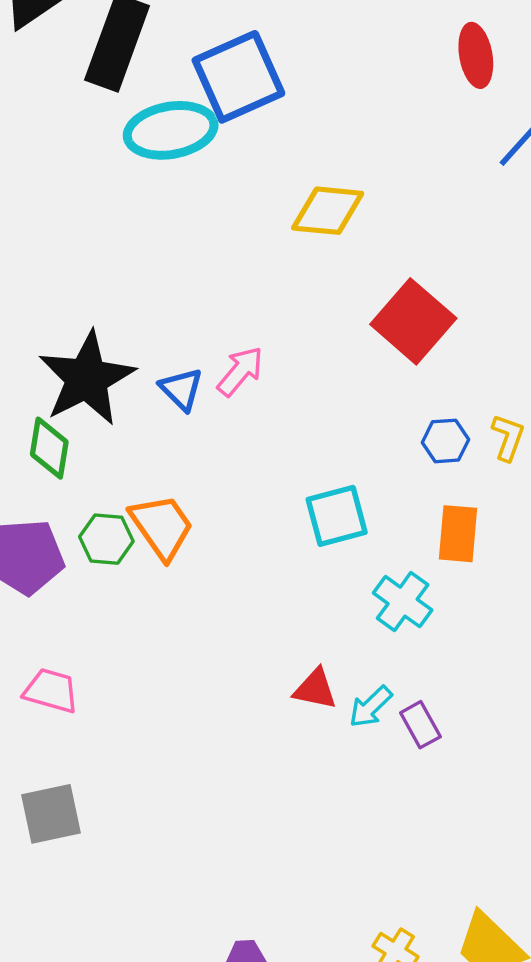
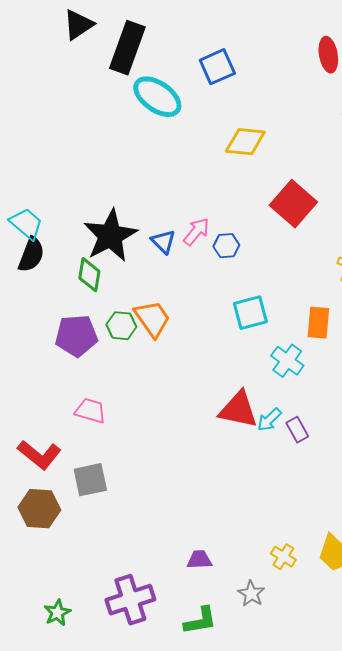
blue square: (238, 77) -> (217, 67), moved, size x0.7
cyan ellipse: (171, 130) -> (157, 97), turned 45
blue hexagon: (445, 441) -> (226, 246), moved
red triangle: (315, 689) -> (238, 410), size x1.6

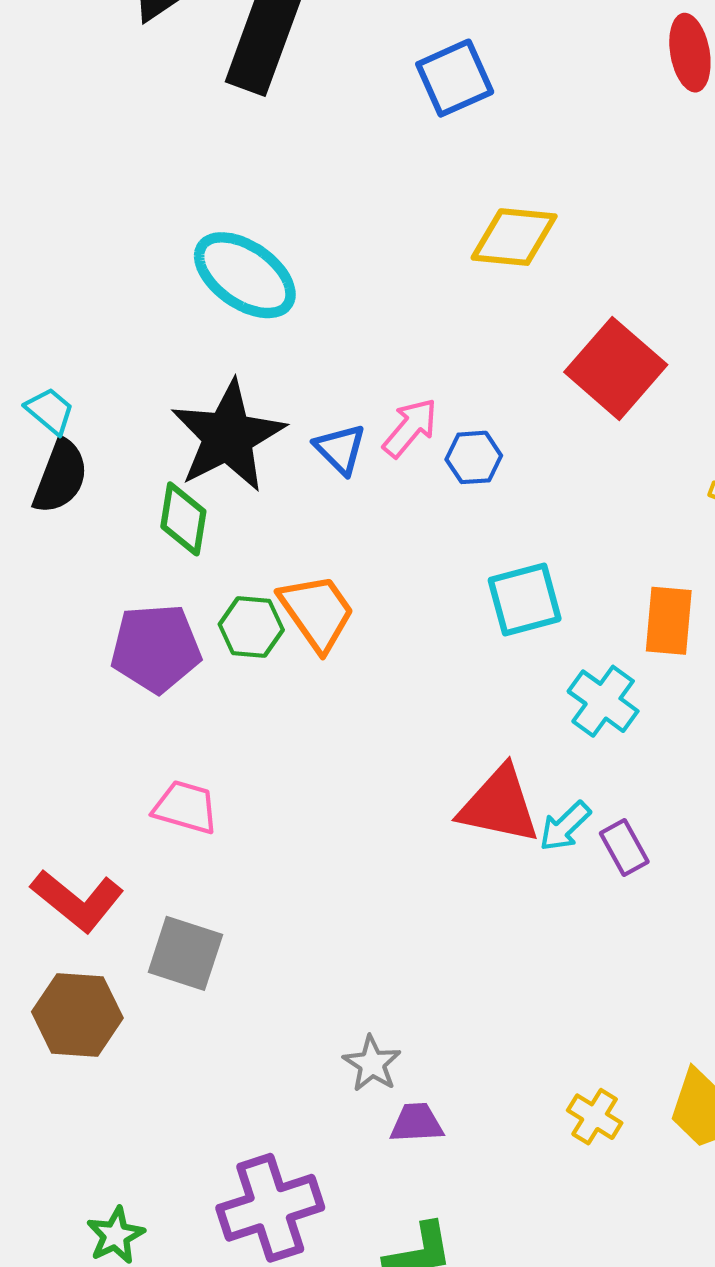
cyan ellipse: (157, 97) -> (245, 275), moved
cyan trapezoid: (26, 224) -> (50, 411), size x0.7
gray square: (90, 480) -> (185, 953), turned 30
gray star: (251, 594) -> (372, 1064), moved

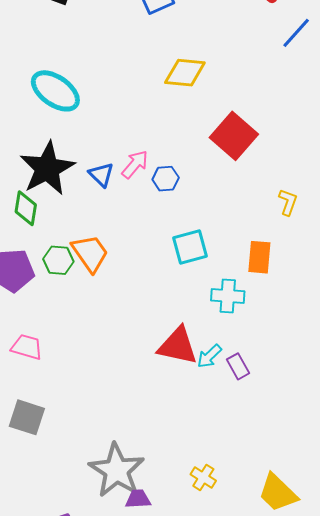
cyan cross: (603, 701) -> (228, 296), turned -32
gray star: (372, 1064) -> (117, 470), size x2.0
yellow cross: (595, 1117) -> (203, 477), moved

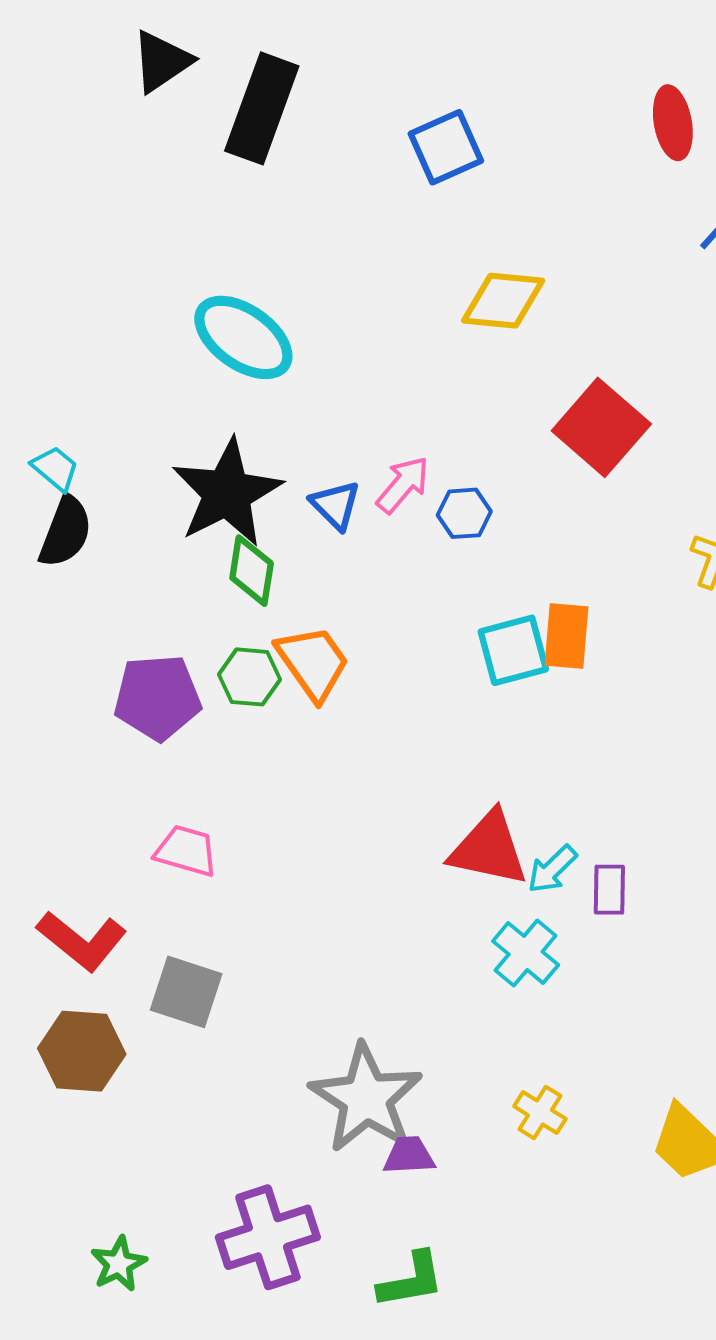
green diamond: (26, 208) -> (252, 571), moved
orange rectangle: (259, 257) -> (566, 636), moved
cyan cross: (228, 296) -> (526, 953), moved, turned 36
purple rectangle: (238, 366) -> (609, 890), turned 30

